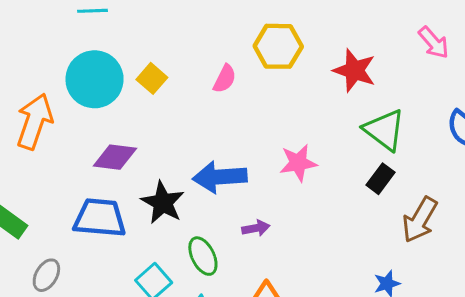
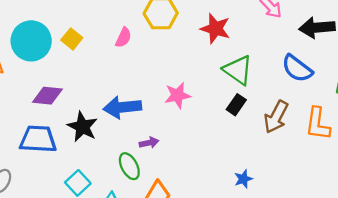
brown arrow: (420, 220) -> (276, 117), moved
green ellipse: (203, 256) -> (129, 166), moved

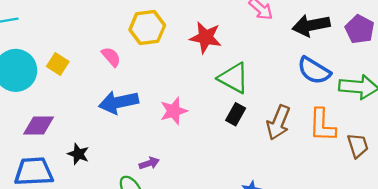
pink semicircle: (123, 37) -> (111, 57), turned -60
blue semicircle: (297, 68) -> (314, 71), moved
blue arrow: (122, 107) -> (119, 102), moved
black star: (82, 127) -> (78, 154), size x0.7

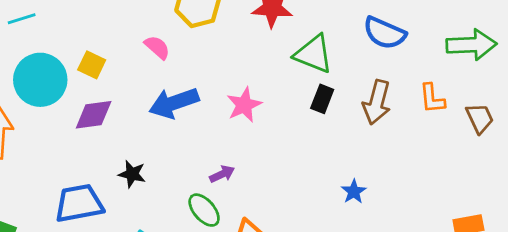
blue semicircle: (314, 71) -> (385, 33), moved
purple diamond: (39, 125) -> (94, 115), moved
orange L-shape: (322, 125) -> (432, 98), size x0.7

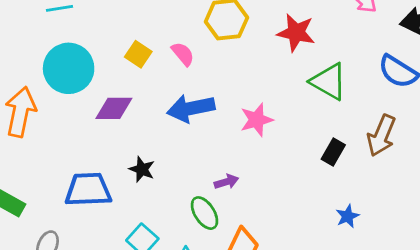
yellow square: (92, 65) -> (138, 54), moved
black rectangle: (322, 99) -> (333, 152), moved

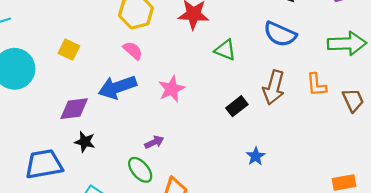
pink semicircle: (183, 54) -> (133, 50), moved
green triangle: (329, 82) -> (225, 50), size x0.7
purple diamond: (114, 108) -> (74, 109), moved
black rectangle: (333, 152) -> (237, 106), turned 30

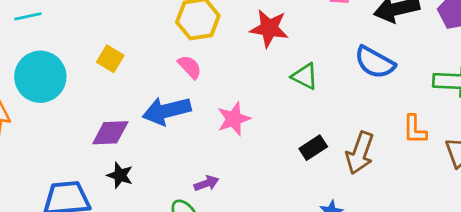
brown arrow: (274, 87) -> (360, 153), moved

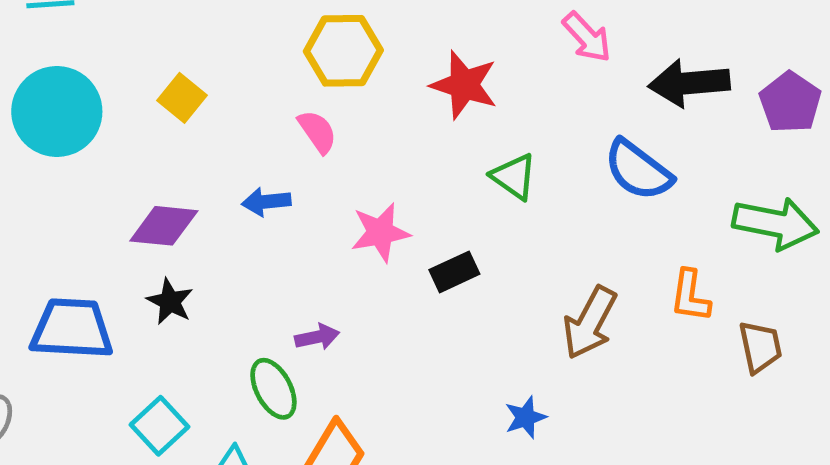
blue arrow: (167, 111) -> (266, 202), size x0.6
black rectangle: (313, 148) -> (454, 272), moved

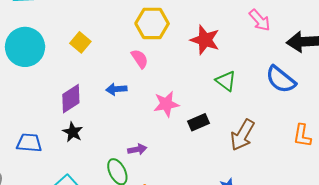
purple diamond: (164, 226) -> (71, 99), turned -40
brown arrow: (590, 323) -> (242, 135), moved
blue trapezoid: (72, 329) -> (29, 143), size x0.7

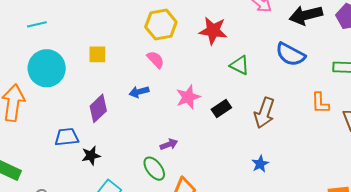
yellow square: (80, 42) -> (97, 54), turned -30
black star: (73, 132) -> (91, 156), moved, turned -30
blue trapezoid: (29, 143) -> (67, 137), moved

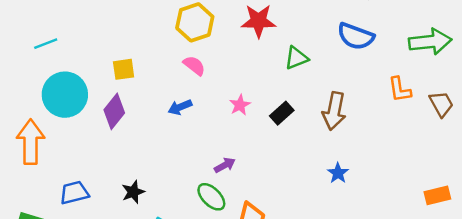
green triangle: (240, 65) -> (296, 58), turned -40
pink star: (188, 97) -> (240, 105), size x0.7
purple diamond: (98, 108) -> (114, 111), moved
blue trapezoid: (67, 137) -> (74, 193), moved

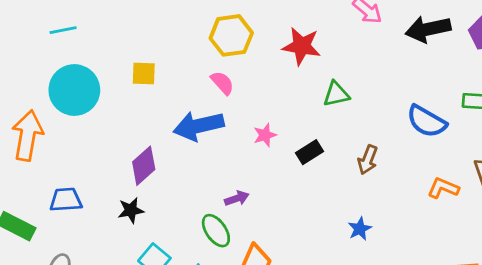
blue semicircle: (356, 36) -> (427, 121), moved
orange L-shape: (400, 90) -> (443, 188), moved, turned 112
blue arrow: (180, 107) -> (199, 126), size x1.8
purple diamond: (114, 111) -> (144, 166), moved
brown arrow: (334, 111) -> (368, 160), size x0.7

